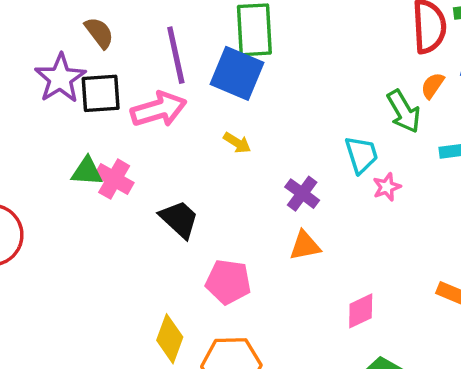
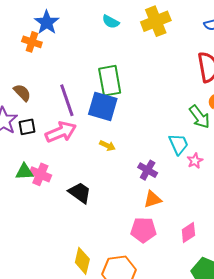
black square: (101, 93) -> (27, 127), size x0.7
pink pentagon: (228, 282) -> (143, 230), moved

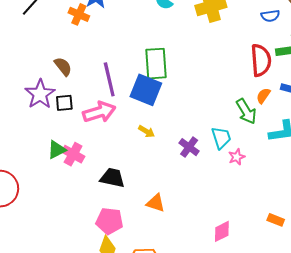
purple cross: (148, 170) -> (189, 147), moved
green triangle: (24, 172) -> (57, 150), turned -30
black trapezoid: (80, 193) -> (112, 178), turned -30
orange triangle: (153, 199) -> (156, 203), moved, turned 30
pink pentagon: (143, 230) -> (109, 221), moved

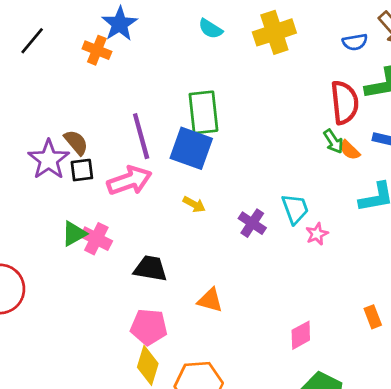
brown semicircle: (63, 66) -> (76, 142), moved
orange semicircle: (263, 96) -> (350, 150), turned -77
green arrow: (246, 111) -> (333, 141), moved, size x0.7
orange rectangle: (276, 220) -> (373, 317), turned 49

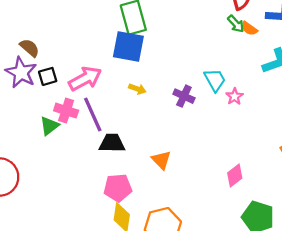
purple line: (141, 136) -> (93, 114), moved
brown semicircle: (76, 142) -> (30, 48), moved
pink cross: (96, 239) -> (66, 111), moved
orange triangle: (210, 300) -> (161, 160), turned 40

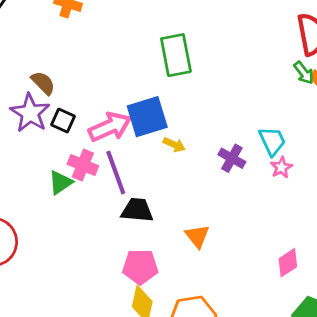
blue square: (128, 46) -> (147, 117), moved, turned -32
black square: (48, 76) -> (63, 121), turned 36
pink star: (235, 96) -> (281, 167), moved

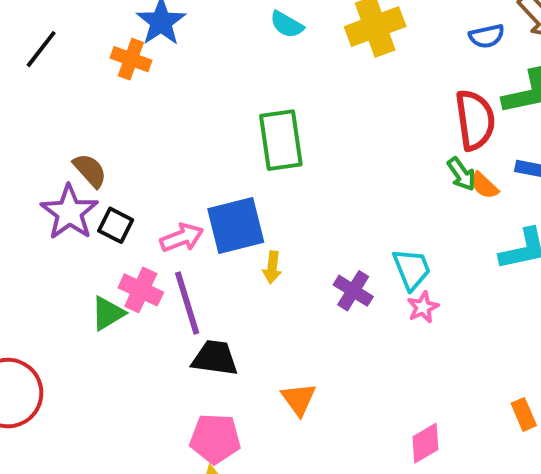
pink arrow: (110, 127) -> (182, 238), size x0.7
yellow arrow: (174, 145) -> (272, 267), turned 70

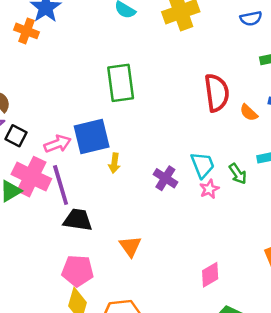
red semicircle: (475, 120) -> (217, 93), moved
green arrow: (461, 174) -> (238, 174), moved
pink cross: (141, 290) -> (31, 177), size x1.4

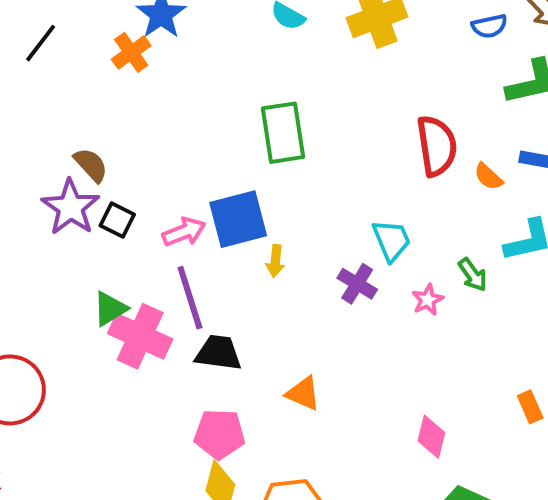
orange cross: (27, 31) -> (131, 52), turned 35
cyan trapezoid: (202, 165) -> (391, 240), moved
pink cross: (31, 177) -> (140, 336), moved
orange triangle: (130, 246) -> (303, 393), turned -30
pink diamond: (210, 275) -> (431, 437), turned -45

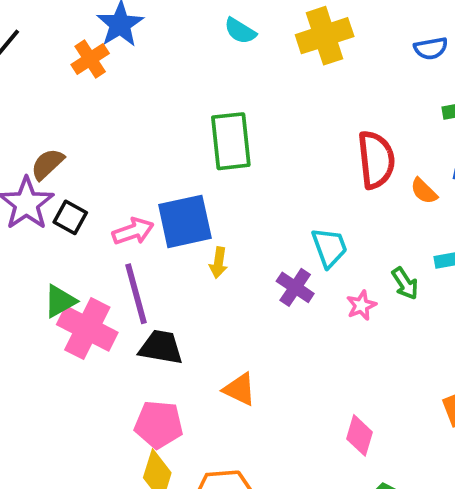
brown semicircle: (91, 165) -> (47, 164), turned -93

